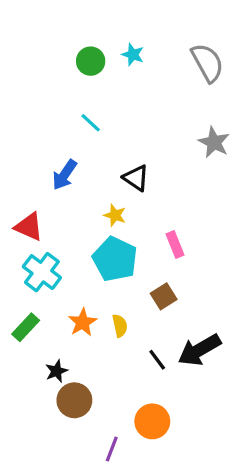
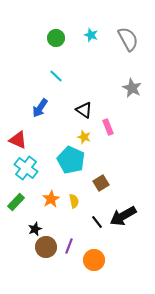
cyan star: (133, 55) -> (91, 35), moved
yellow star: (115, 215) -> (84, 137), moved
pink rectangle: (175, 244) -> (108, 127), moved
purple line: (112, 449) -> (69, 246), moved

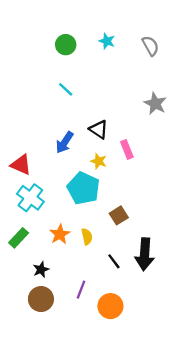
gray semicircle: (128, 39) -> (150, 46), size x0.7
blue arrow: (40, 108) -> (65, 142), moved
black arrow: (123, 216) -> (145, 254), turned -56
brown circle: (46, 247) -> (41, 299), moved

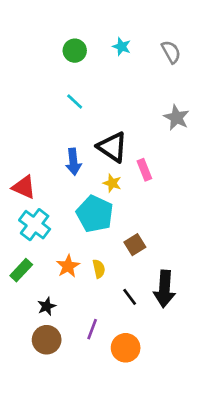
black triangle: (99, 129) -> (112, 147), size x1.4
blue arrow: (65, 142) -> (73, 162), turned -40

